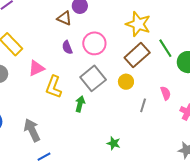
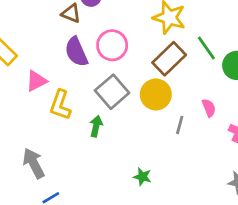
purple semicircle: (67, 47) -> (76, 52), size x1.6
yellow circle: (126, 82) -> (156, 94), size x1.5

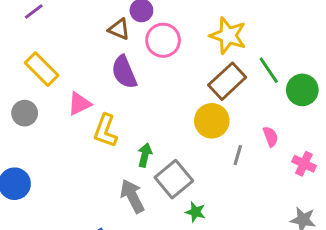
pink circle: (112, 45) -> (163, 40), moved
gray square: (112, 92) -> (174, 179), moved
gray arrow: (34, 163) -> (132, 196), moved

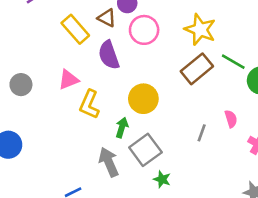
yellow rectangle: (42, 69) -> (75, 29), moved
green line: (269, 70) -> (233, 62), turned -30
yellow circle: (212, 121) -> (143, 99), moved

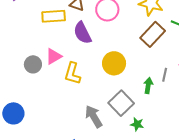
yellow rectangle: (75, 29) -> (54, 16), turned -45
gray circle: (21, 85) -> (33, 64), moved
green arrow: (122, 127) -> (148, 86), moved
gray line: (202, 133) -> (165, 75), moved

